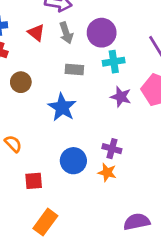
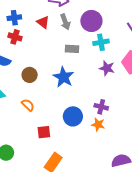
brown circle: (21, 82) -> (30, 75), moved

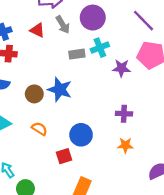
cyan cross: (101, 42) -> (100, 48), moved
blue star: (64, 77) -> (60, 90), moved
blue circle: (73, 116) -> (81, 135), moved
orange star: (98, 125) -> (125, 145), moved

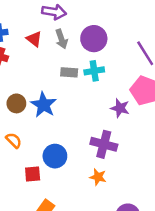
purple star: (121, 68) -> (120, 108), moved
purple cross: (124, 114) -> (104, 144), size x1.5

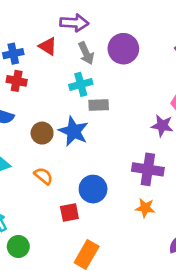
red triangle: (34, 39) -> (48, 46), moved
cyan cross: (94, 71) -> (81, 84), moved
gray rectangle: (69, 72) -> (99, 105), moved

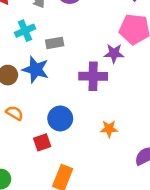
cyan cross: (81, 84) -> (25, 31), moved
purple cross: (148, 169) -> (93, 76), moved

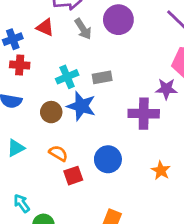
cyan cross: (25, 31) -> (67, 77), moved
orange star: (109, 129) -> (161, 171), turned 30
red square: (42, 142) -> (73, 176), moved

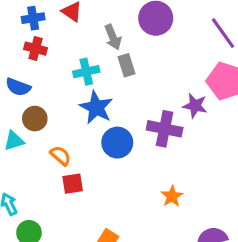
gray arrow: (83, 29) -> (113, 37), moved
gray rectangle: (102, 77) -> (127, 65), moved, turned 72
brown circle: (51, 112) -> (35, 119), moved
blue circle: (108, 159) -> (117, 143), moved

